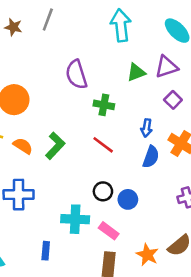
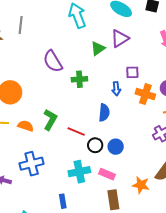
purple square: (173, 100) -> (132, 72), moved, turned -32
red line: (103, 145) -> (76, 131), moved
blue semicircle: (151, 157) -> (104, 113), moved

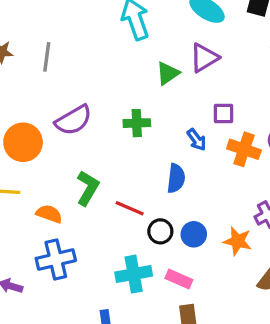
gray line: (21, 25) -> (47, 57), moved
purple semicircle: (53, 61) -> (74, 120), moved, turned -90
blue arrow: (116, 89) -> (197, 140), turned -32
orange semicircle: (26, 126) -> (49, 214), moved
orange star: (141, 185) -> (238, 241), moved

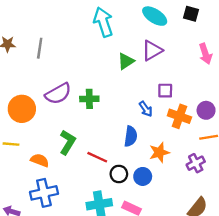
green cross: (137, 123) -> (89, 99), moved
orange star: (238, 241) -> (159, 152), moved, turned -30

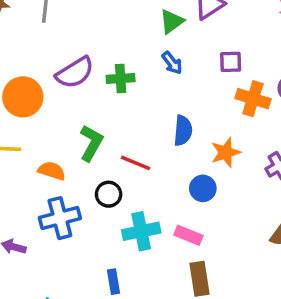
blue arrow: (146, 109) -> (172, 63), moved
black circle: (119, 174) -> (109, 194), moved

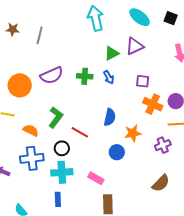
green cross: (121, 78) -> (85, 76), moved
cyan cross: (141, 231) -> (62, 172), moved
pink rectangle: (188, 235) -> (96, 178), moved

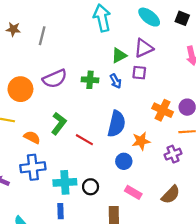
purple square: (143, 81) -> (139, 73), moved
blue semicircle: (110, 117) -> (117, 124), size x1.4
black circle: (62, 148) -> (91, 187), moved
pink rectangle: (96, 178) -> (133, 192), moved

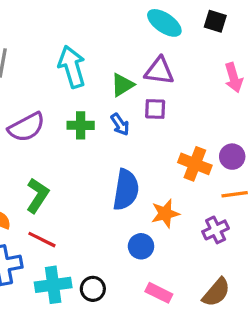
cyan arrow: (102, 18) -> (72, 67), moved
purple triangle: (144, 48) -> (159, 71), turned 36
red line: (84, 140) -> (42, 240), moved

